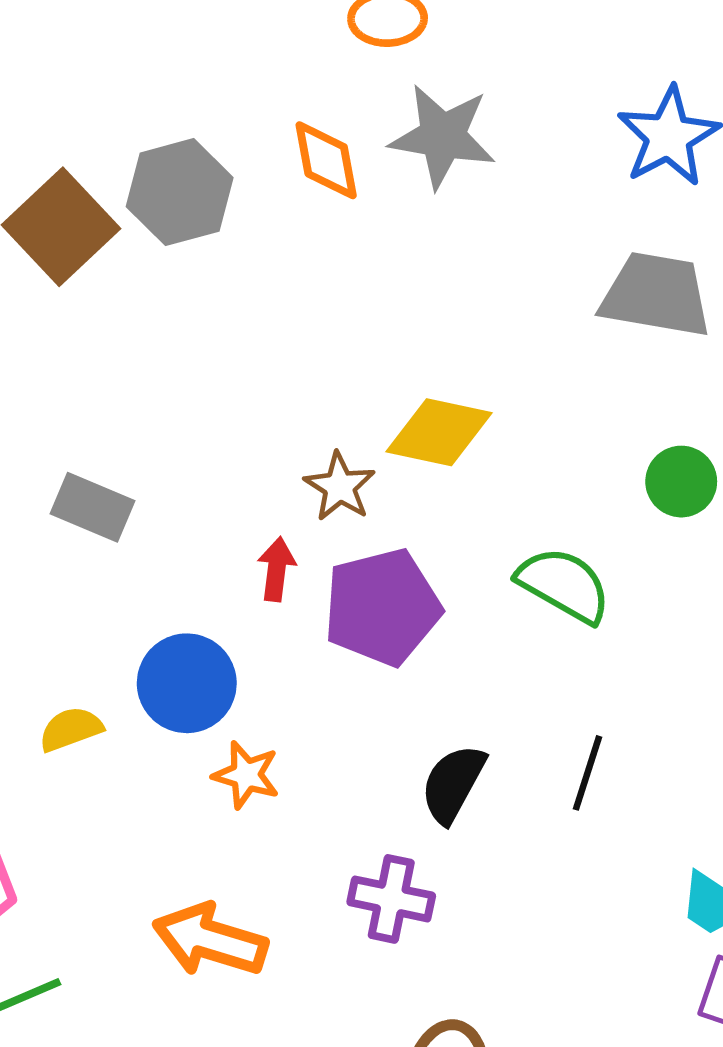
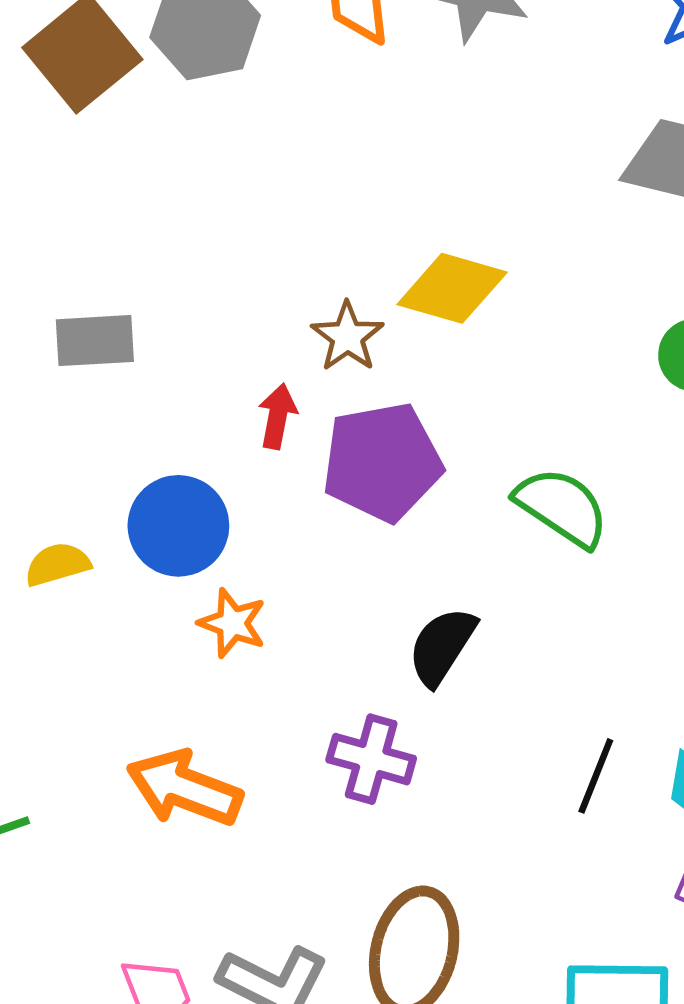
gray rectangle: (93, 507) -> (95, 341), turned -30
green semicircle: (564, 585) -> (562, 507), moved
black line: (588, 773) -> (596, 776), moved

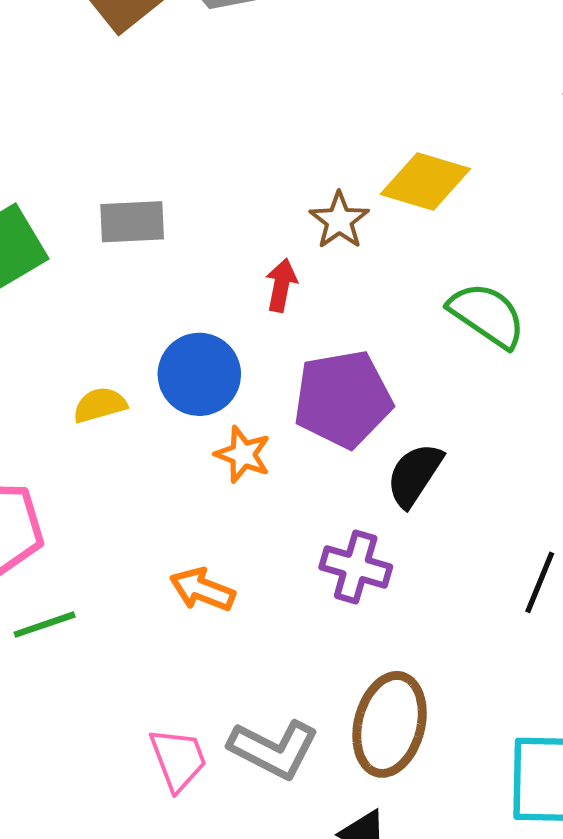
purple pentagon: (382, 462) -> (343, 399), moved
green semicircle: (562, 507) -> (487, 315), moved
orange arrow: (184, 788) -> (202, 589), size x0.7

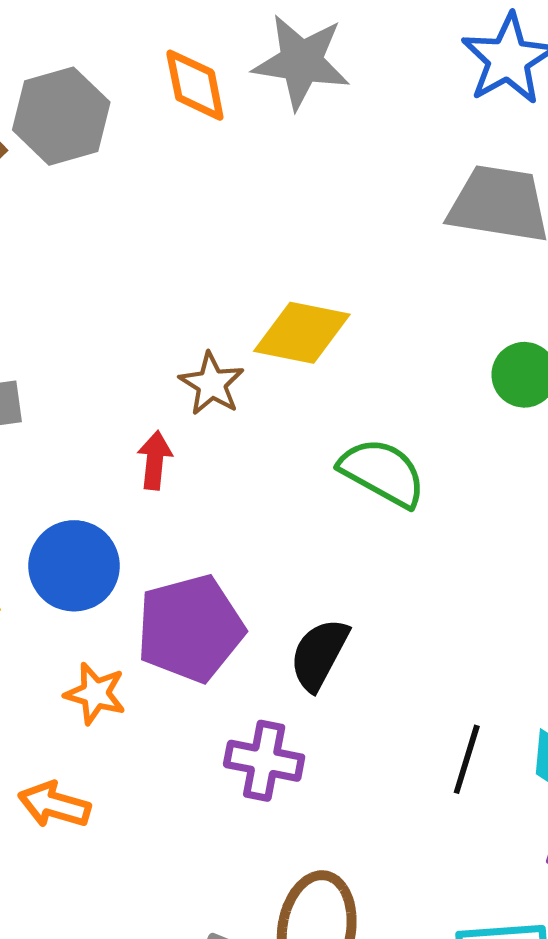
purple pentagon: (343, 399) -> (190, 628), moved
orange star: (243, 454) -> (95, 694), moved
orange arrow: (202, 589) -> (54, 805), moved

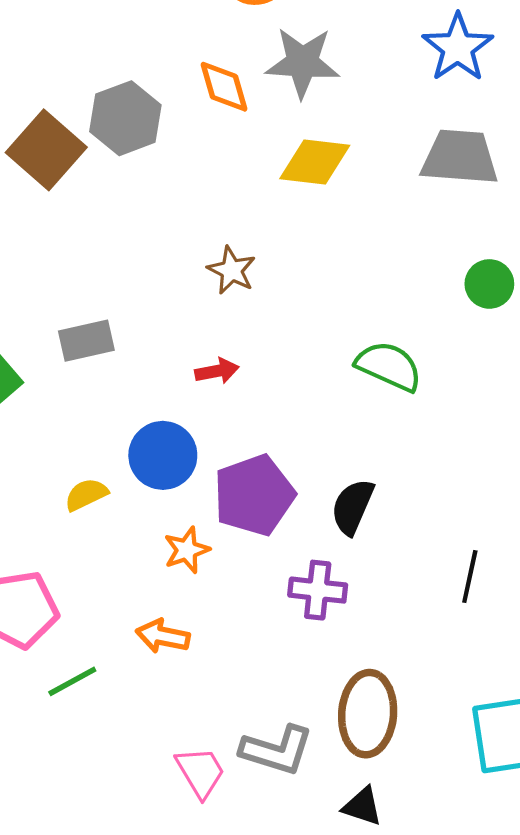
yellow diamond: (302, 333) -> (315, 162), moved
brown star: (212, 384) -> (232, 270), moved
red arrow: (155, 460) -> (217, 371), turned 78
orange star: (95, 694) -> (187, 550), turned -30

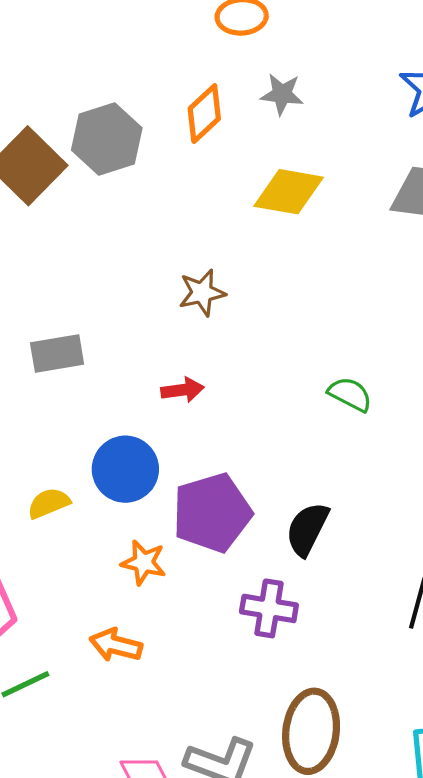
gray star: (302, 63) -> (282, 94), size x0.6
orange diamond: (224, 87) -> (204, 114), turned 60
brown star: (232, 270) -> (202, 293), turned 30
green semicircle: (389, 366) -> (350, 394), size x0.7
orange star: (187, 550) -> (144, 563), turned 30

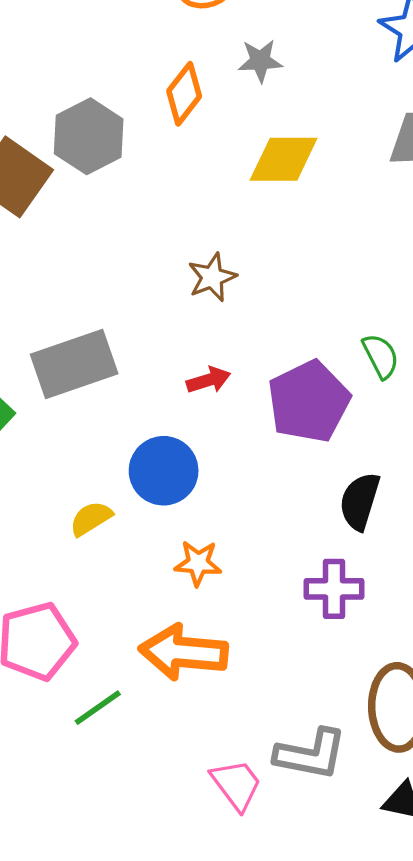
gray rectangle: (57, 353) -> (74, 364), size x1.5
green semicircle: (350, 394) -> (381, 356), turned 45
purple pentagon: (212, 513) -> (309, 402), moved
orange arrow: (116, 645) -> (184, 652), size x1.6

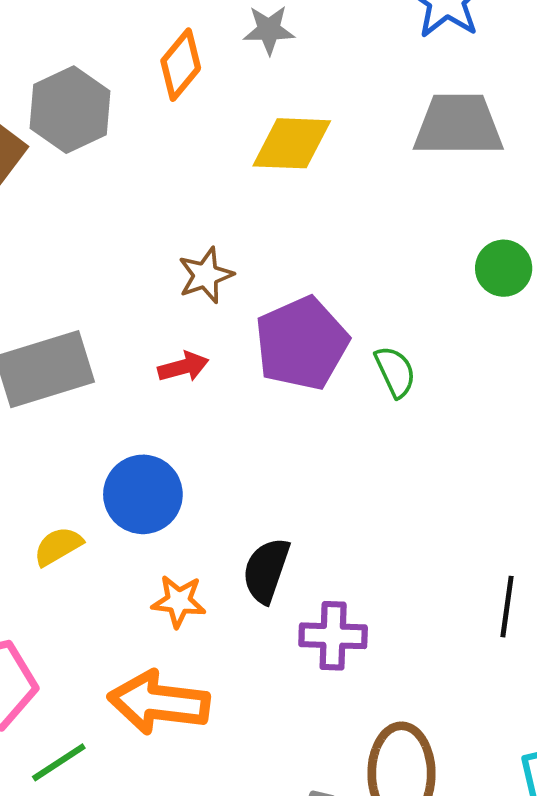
red arrow: (209, 380) -> (183, 367), moved
purple pentagon: (309, 402) -> (302, 343), moved
black semicircle: (360, 501) -> (266, 570), moved

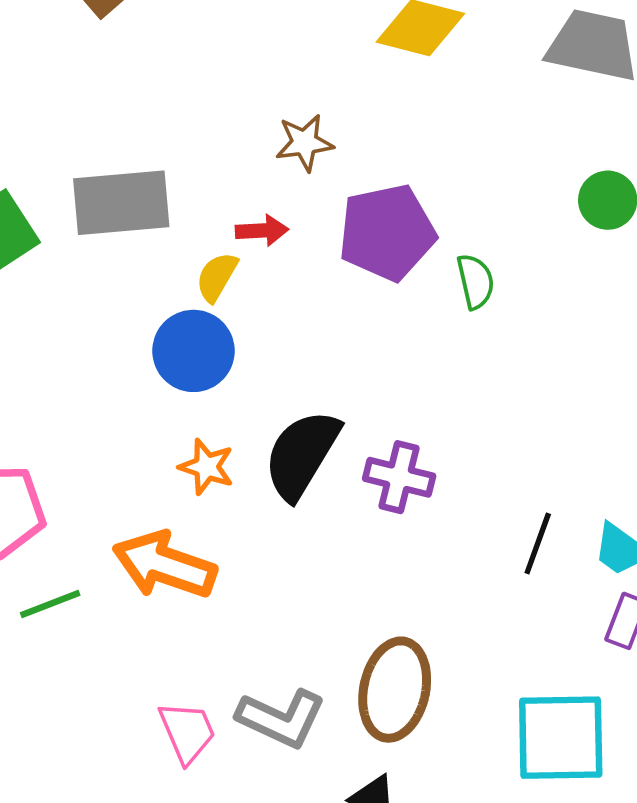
yellow semicircle: (58, 546) -> (217, 277), moved, turned -42
black semicircle: (266, 570) -> (302, 455), size x1.4
purple cross: (333, 636) -> (399, 477), moved

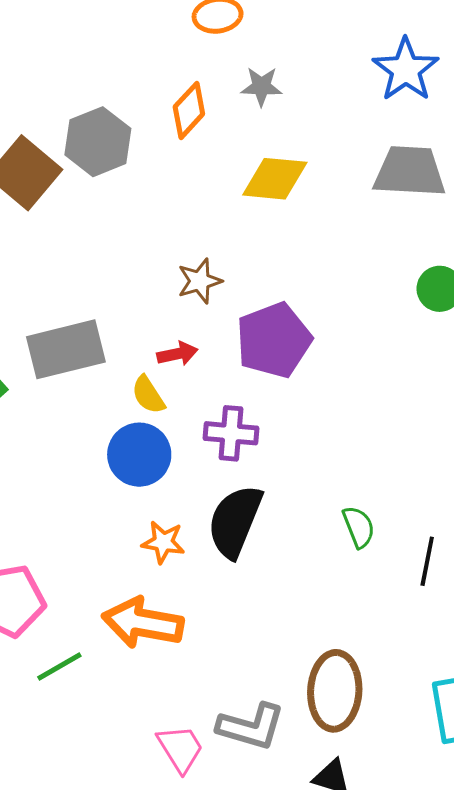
yellow semicircle: (217, 277) -> (148, 395), turned -54
green semicircle: (475, 281) -> (359, 527), moved
purple cross: (399, 477) -> (231, 433), moved

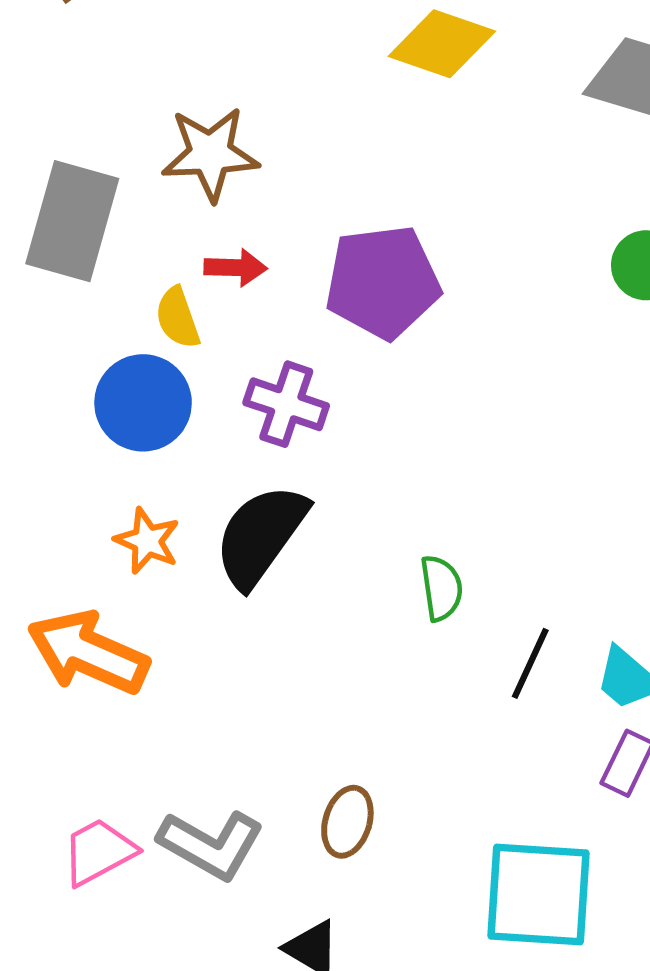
brown star: (200, 281) -> (210, 154), moved, size x1.4
gray rectangle: (66, 349) -> (72, 221), turned -74
brown ellipse: (335, 691) -> (347, 822), size x0.6
pink trapezoid: (180, 748) -> (99, 852), turned -100

